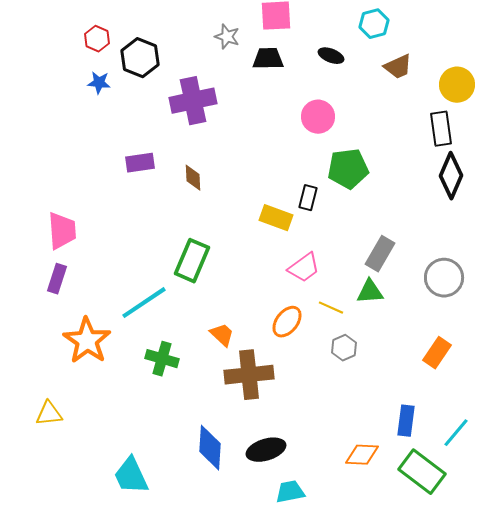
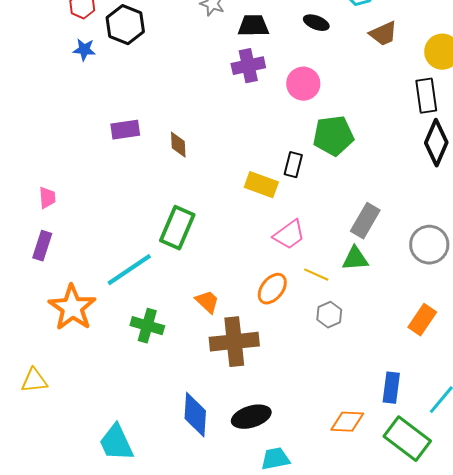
purple cross: (193, 101) -> (248, 66), moved, size x0.7
pink trapezoid: (62, 231) -> (47, 198), size x0.6

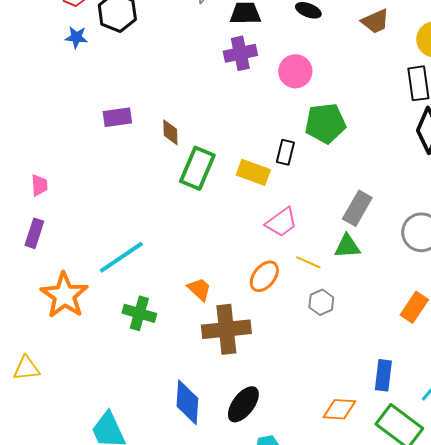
green rectangle: (177, 228) -> (197, 168), moved
black ellipse: (251, 417) -> (243, 404), turned -36

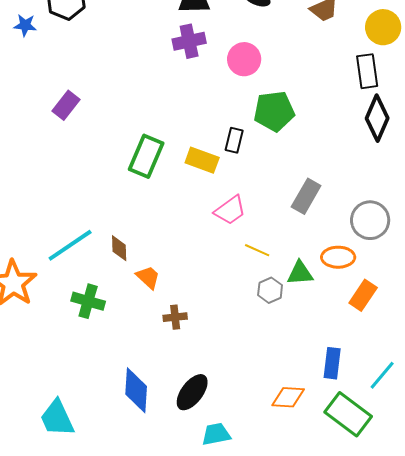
purple rectangle: (117, 117) -> (66, 105), turned -44
brown diamond: (170, 132) -> (119, 248), moved
green triangle: (347, 246) -> (300, 273), moved
orange ellipse: (264, 276) -> (338, 257), moved, turned 52
brown cross: (226, 329) -> (175, 317), size x0.5

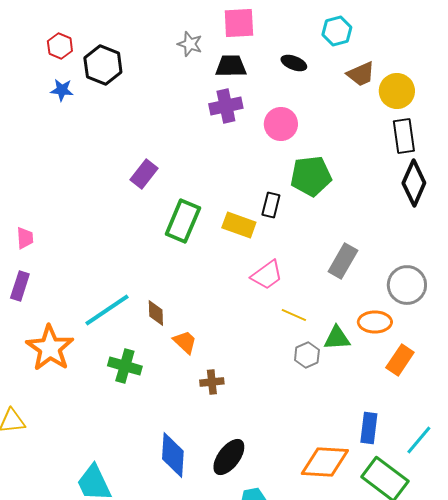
yellow circle: (383, 27) -> (397, 91), moved
purple rectangle: (66, 105) -> (144, 174), moved
orange diamond: (288, 397) -> (325, 462), size x1.4

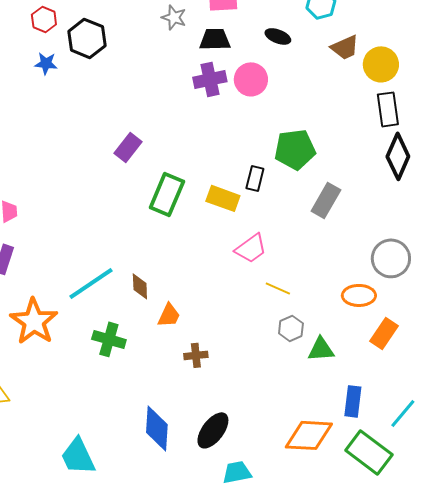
pink circle: (281, 124) -> (251, 79), moved
gray rectangle: (343, 261) -> (326, 200), moved
green triangle: (337, 338) -> (321, 349), moved
orange trapezoid: (185, 342) -> (169, 315), turned 72

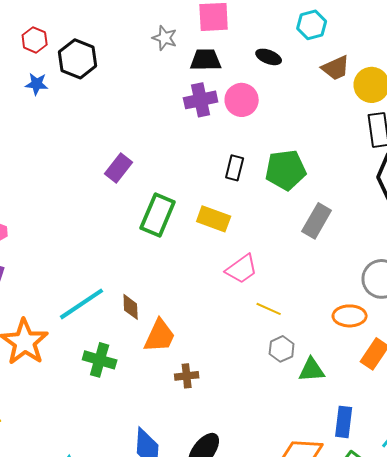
black rectangle: (255, 178) -> (235, 168), moved
orange trapezoid: (169, 315) -> (160, 336), size x1.4

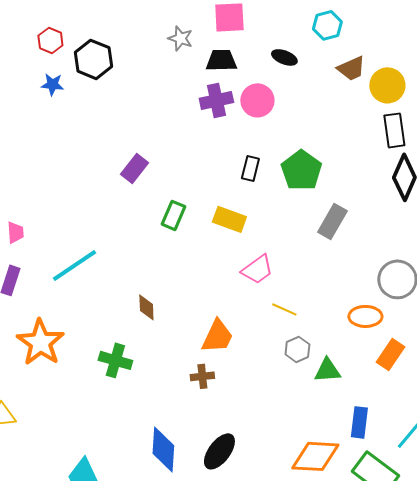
green pentagon: (286, 170) -> (301, 170), turned -30
green rectangle: (158, 215) -> (173, 215), size x0.7
cyan line: (82, 304) -> (74, 265), moved
orange trapezoid: (160, 336) -> (217, 336), moved

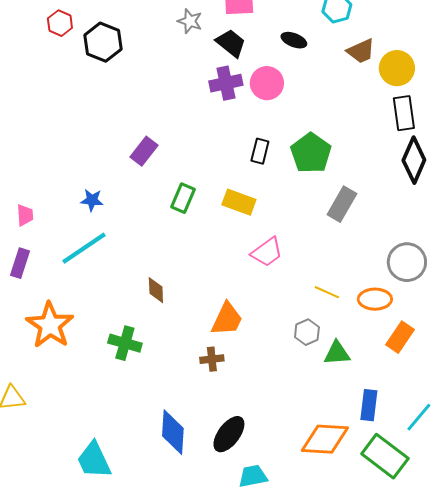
black trapezoid: (221, 60) -> (231, 43), turned 40
blue star: (52, 84) -> (92, 200), moved
yellow line: (284, 309) -> (327, 292), moved

